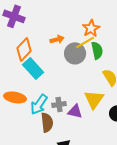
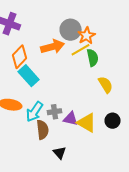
orange arrow: (57, 39) -> (53, 47), size x1.6
gray circle: (75, 53) -> (71, 30), moved
yellow triangle: (94, 99) -> (87, 123), moved, turned -35

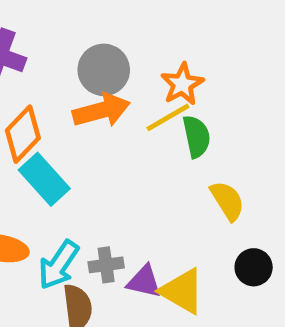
gray circle: (71, 30) -> (104, 70), moved
black circle: (113, 121) -> (254, 267), moved

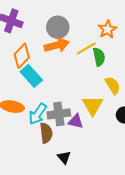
orange star: (182, 84) -> (107, 29), moved
gray cross: (106, 265) -> (59, 114), size x1.5
yellow triangle: (182, 291) -> (93, 105), moved, turned 30

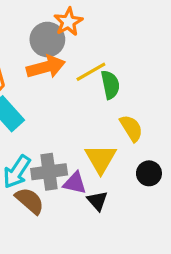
orange star: (107, 29) -> (68, 22), moved
brown semicircle: (46, 133) -> (30, 201), turned -42
black triangle: (64, 157) -> (97, 201), moved

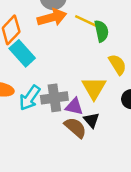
yellow line: (91, 72) -> (87, 21), turned 55
brown semicircle: (30, 201) -> (75, 128), moved

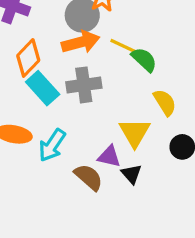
green semicircle: (101, 31) -> (144, 60), turned -35
gray cross: (54, 98) -> (84, 85), moved
brown semicircle: (75, 128) -> (89, 177), moved

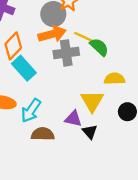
gray cross: (84, 85) -> (66, 53), moved
yellow semicircle: (165, 102) -> (114, 79), turned -60
brown semicircle: (89, 177) -> (43, 134), moved, turned -40

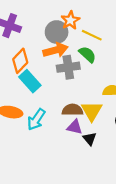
yellow line: (85, 38) -> (92, 35), moved
green semicircle: (99, 47) -> (87, 54), moved
brown semicircle: (43, 134) -> (73, 110), moved

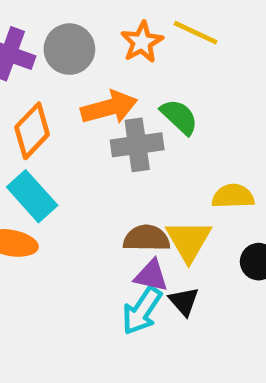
gray circle: (57, 32) -> (69, 49), moved
yellow line: (92, 35) -> (196, 33), moved
cyan rectangle: (30, 81) -> (32, 196), moved
cyan arrow: (36, 120) -> (142, 311), moved

